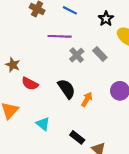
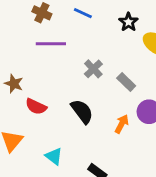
purple line: (60, 36) -> (51, 44), moved
gray rectangle: (100, 54) -> (126, 82), moved
orange arrow: (87, 99) -> (122, 124), moved

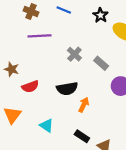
red semicircle: (36, 107) -> (30, 87), turned -42
black semicircle: (82, 111) -> (67, 89), turned 120
orange arrow: (122, 124) -> (84, 105), moved

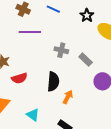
gray cross: (74, 54) -> (61, 50), turned -32
black semicircle: (67, 89) -> (53, 82), turned -78

